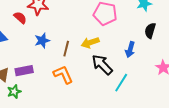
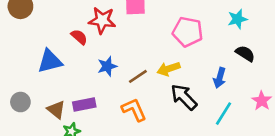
black semicircle: (150, 31) -> (245, 53), turned 105
brown line: (66, 49) -> (138, 76), turned 42
cyan line: (121, 83) -> (223, 114), moved

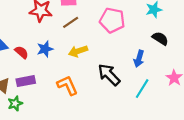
red semicircle: (79, 37) -> (21, 52), moved
yellow arrow: (169, 69) -> (78, 51), moved
brown line: (138, 76) -> (71, 22), moved

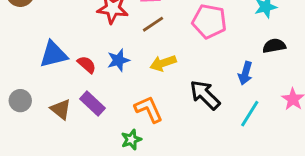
black semicircle: (160, 38) -> (274, 46), turned -42
purple rectangle: (26, 81) -> (92, 104), turned 54
green star: (15, 103) -> (131, 140), moved

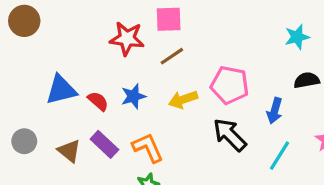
pink pentagon: (209, 21) -> (230, 85), moved
orange L-shape: (149, 109) -> (148, 148), moved

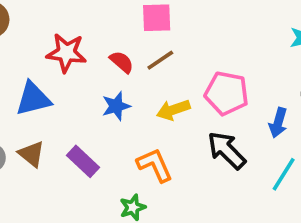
red star: (127, 39) -> (66, 53), moved
red semicircle: (98, 101) -> (122, 62), moved
orange L-shape: (148, 148) -> (155, 165), moved
brown triangle: (69, 151) -> (31, 154), moved

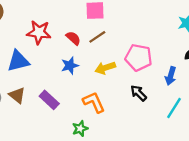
black arrow: (227, 150) -> (139, 93), size x0.7

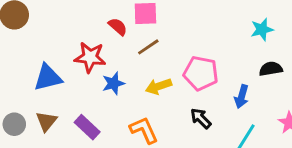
red star: (39, 32) -> (90, 57), moved
red semicircle: (73, 38) -> (118, 27), moved
brown triangle: (17, 95) -> (46, 121), turned 30

